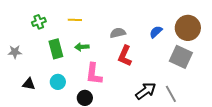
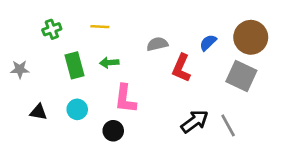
red L-shape: (125, 56) -> (181, 68), moved

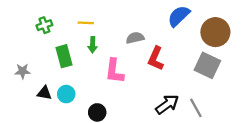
blue semicircle: (208, 43) -> (179, 16), moved, size x1.5
green arrow: (109, 63) -> (93, 45), moved, turned -84
gray star: (20, 69) -> (23, 71), moved
pink L-shape: (125, 99) -> (114, 71), moved
black triangle: (38, 112) -> (44, 93), moved

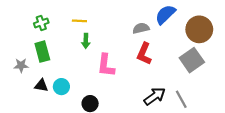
gray semicircle: (135, 38) -> (141, 28), moved
green rectangle: (64, 56) -> (42, 52), moved
gray square: (207, 65) -> (192, 60), turned 30

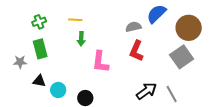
cyan circle: (61, 87) -> (58, 90), moved

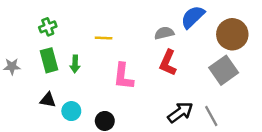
yellow line: (75, 20) -> (104, 38), moved
green arrow: (81, 39) -> (75, 64), moved
gray star: (20, 62) -> (12, 66), moved

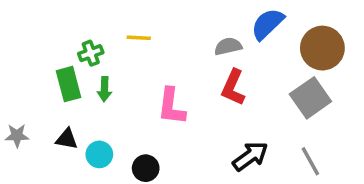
green cross: (48, 27) -> (91, 53), moved
yellow line: (104, 38) -> (139, 38), moved
gray star: (12, 66) -> (17, 136), moved
gray line: (211, 116) -> (310, 161), moved

